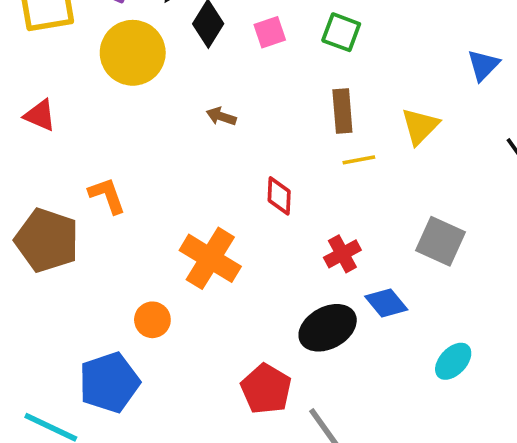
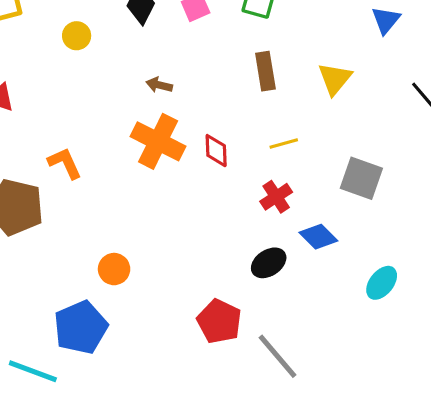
yellow circle: (133, 53) -> (77, 36), size x0.5
yellow line: (359, 160) -> (284, 143), moved
orange cross: (210, 258) -> (158, 141), moved
black ellipse: (328, 328) -> (269, 263), size x0.7

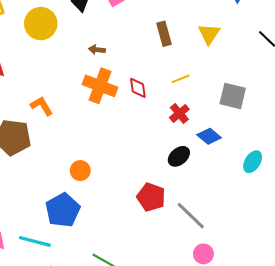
yellow circle: (77, 36) -> (41, 24), size x1.8

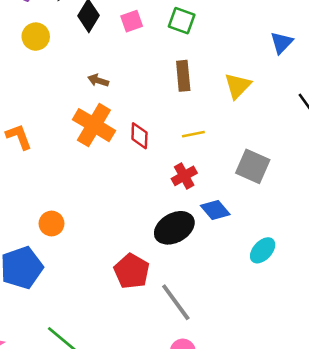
yellow circle: (41, 24) -> (36, 37), size x0.7
black ellipse: (179, 156) -> (174, 228), size x1.4

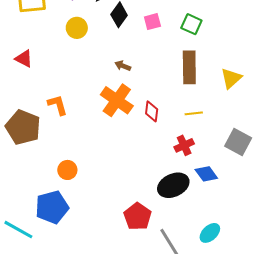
brown rectangle: (183, 76) -> (189, 67), size x1.4
orange circle: (52, 224) -> (67, 170), moved
cyan ellipse: (263, 250) -> (210, 233), moved

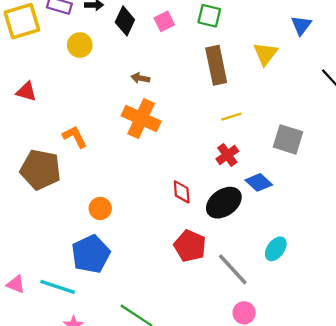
yellow triangle: (231, 78) -> (265, 54), moved
red diamond: (152, 111) -> (182, 192), moved

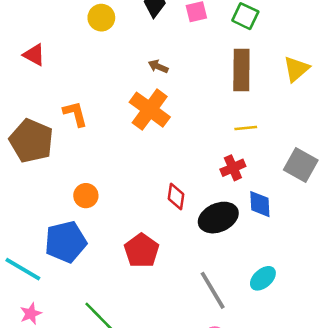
blue diamond: (259, 182) -> (260, 204), turned 32
red pentagon: (190, 246) -> (142, 251), moved

